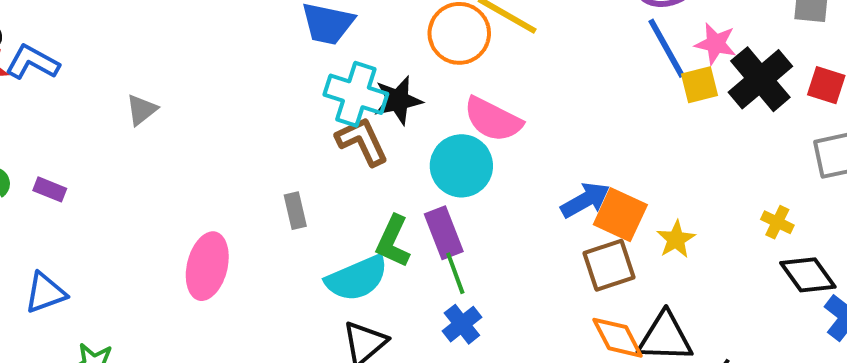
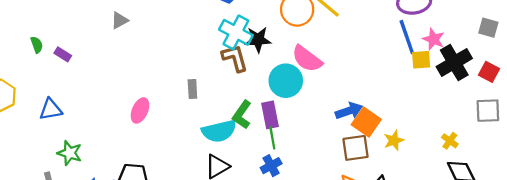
pink ellipse: (207, 266) -> (140, 110), size x0.7

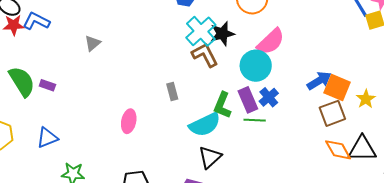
cyan cross: (236, 32) -> (201, 31), turned 32
green semicircle: (37, 45) -> (22, 81), size x2.0
pink semicircle: (307, 59) -> (271, 42), turned -68
green line: (272, 138) -> (255, 120), turned -65
blue cross: (271, 166) -> (269, 97), moved

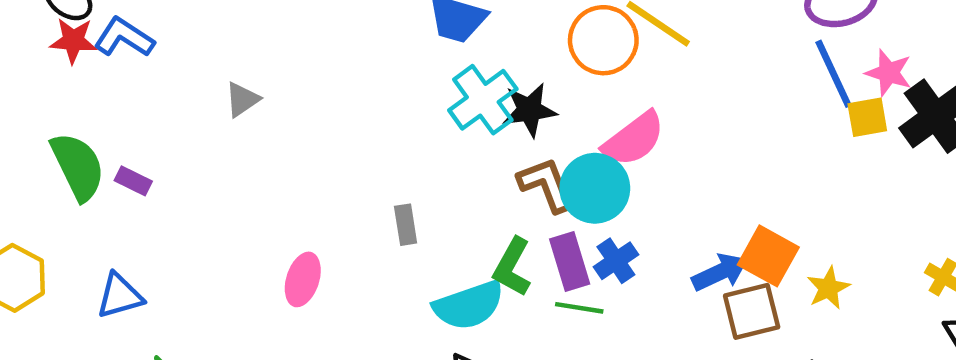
brown L-shape: (205, 55) -> (546, 185), moved
blue arrow: (319, 81) -> (720, 272), moved

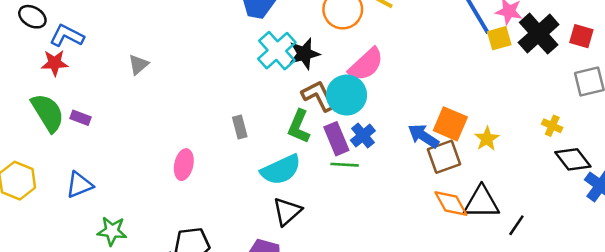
red star: (73, 41) -> (55, 63), moved
green L-shape: (512, 267) -> (299, 126), moved
blue arrow: (720, 272) -> (423, 136), turned -116

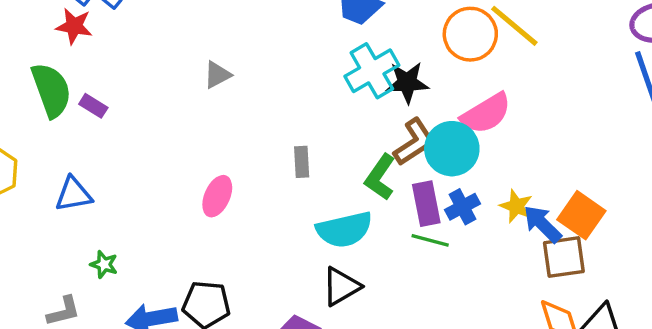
gray triangle: (138, 65) -> (217, 75), moved
brown L-shape: (318, 96) -> (414, 142), turned 72
yellow star: (487, 139) -> (516, 206), moved, turned -30
green star: (112, 231) -> (104, 264), size x0.7

